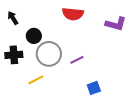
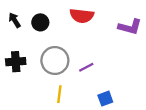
black circle: (34, 36) -> (40, 22), moved
yellow line: (36, 80) -> (59, 94), moved, turned -56

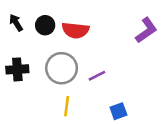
red semicircle: (82, 16) -> (75, 30), moved
purple L-shape: (130, 27) -> (146, 30), turned -50

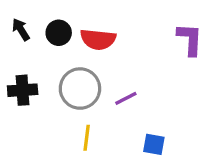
purple L-shape: (146, 30) -> (190, 39), turned -52
blue square: (118, 111) -> (154, 144), turned 30

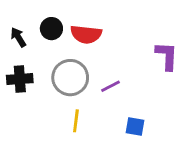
black arrow: (21, 29) -> (18, 37), moved
purple L-shape: (190, 39) -> (167, 56), moved

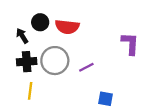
black arrow: (18, 37) -> (22, 36), moved
black cross: (20, 79) -> (27, 62), moved
yellow line: (76, 121) -> (30, 91), moved

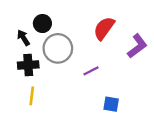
red semicircle: (67, 27) -> (104, 28), moved, turned 120
purple L-shape: (130, 44) -> (137, 46), turned 50
gray circle: (55, 61) -> (58, 48), moved

